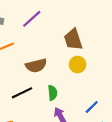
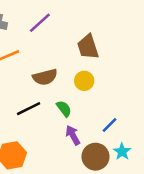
yellow circle: (78, 64) -> (84, 81), moved
green semicircle: (52, 93) -> (64, 109), turned -32

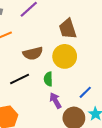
yellow circle: (84, 81) -> (65, 56), size x1.5
green semicircle: (64, 109) -> (48, 79), turned -144

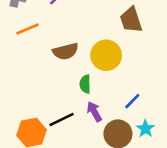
brown trapezoid: (68, 29) -> (131, 20), moved
black line: (20, 79) -> (62, 119), moved

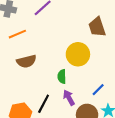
brown semicircle: (65, 51) -> (26, 61), moved
black line: (62, 119) -> (44, 104), turned -36

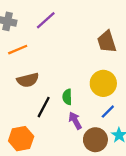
yellow circle: (78, 54) -> (103, 83), moved
black line: (44, 104) -> (44, 107), moved

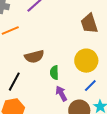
brown semicircle: (28, 80) -> (34, 57), moved
black line: (44, 107) -> (14, 82), moved

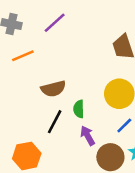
black line: (14, 82) -> (55, 122), moved

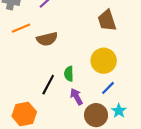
brown semicircle: (53, 89) -> (47, 39), moved

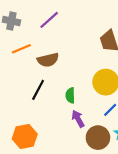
black line: (48, 85) -> (38, 90), moved

